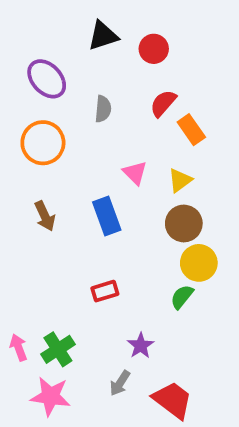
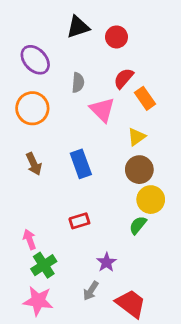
pink triangle: (135, 173) -> (102, 110), moved, size x1.4
pink arrow: (19, 347) -> (30, 239), moved

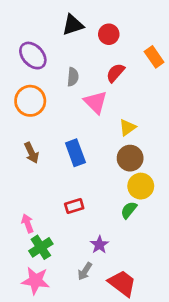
orange rectangle: (145, 98) -> (154, 57), moved

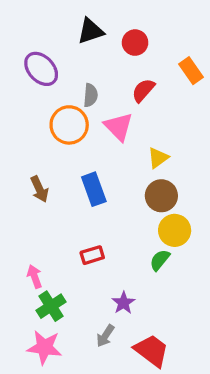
orange circle: (30, 101) -> (69, 125), moved

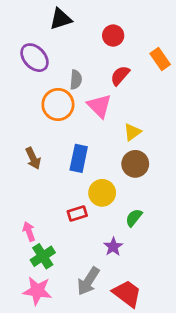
black triangle: (91, 31) -> (61, 19), moved
blue rectangle: (94, 189) -> (79, 158), turned 32
yellow circle: (175, 230) -> (102, 193), moved
purple star: (124, 303) -> (113, 247), moved
gray arrow: (105, 336) -> (88, 281), size x1.5

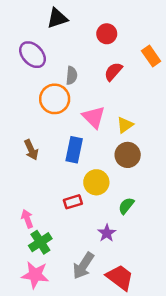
pink triangle: (99, 106) -> (94, 117), moved

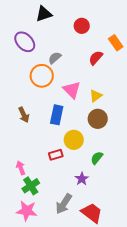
red semicircle: (113, 72) -> (96, 58), moved
gray semicircle: (72, 75) -> (55, 58), turned -136

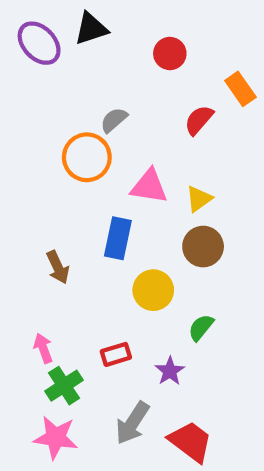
purple ellipse: (25, 42) -> (39, 43), moved
pink triangle: (72, 90) -> (149, 186), turned -36
brown arrow: (24, 115) -> (58, 267), moved
red rectangle: (56, 155) -> (116, 354), moved

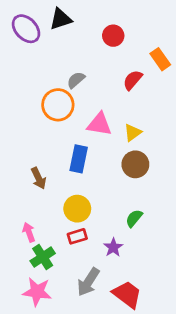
yellow circle: (153, 290) -> (77, 209), moved

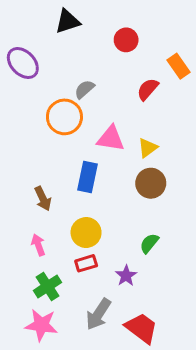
purple ellipse: (26, 29) -> (23, 63), moved
pink arrow: (29, 232) -> (38, 245), moved

